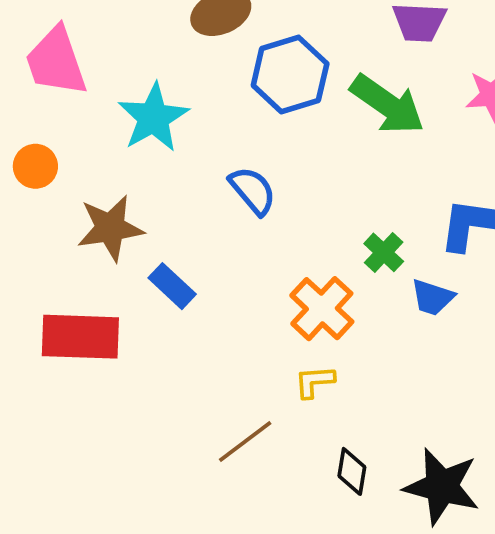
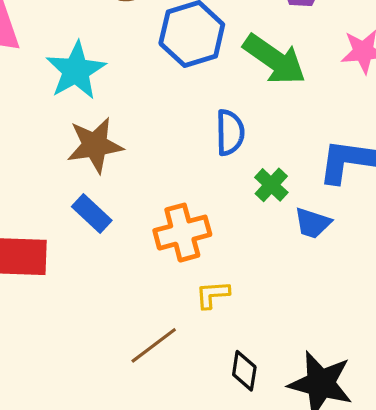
blue semicircle: (253, 191) -> (230, 132), moved, turned 39
brown star: (110, 228) -> (95, 145), moved
orange cross: (322, 309) -> (182, 233), moved, turned 32

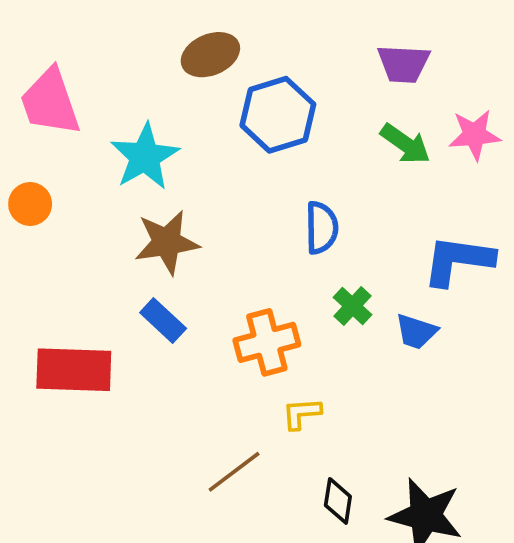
green arrow: (274, 59) -> (405, 144), moved, size x0.7
green cross: (271, 185) -> (352, 306), moved

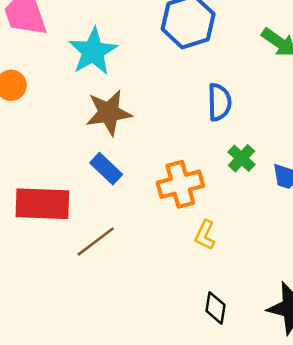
yellow L-shape: (301, 413) -> (205, 235), turned -60
brown line: (234, 472) -> (96, 242), moved
black diamond: (338, 501) -> (215, 308), moved

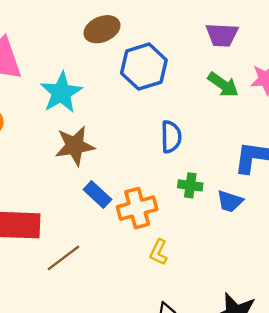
green cross: (241, 158) -> (190, 185), turned -35
blue rectangle: (106, 169) -> (97, 194), moved

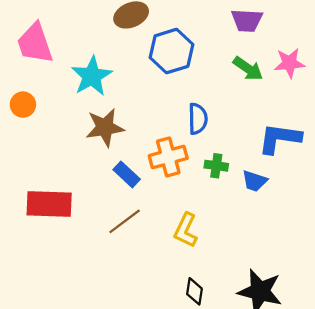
orange cross: (137, 208) -> (168, 157), moved
yellow L-shape: (159, 252) -> (186, 230), size x1.4
brown line: (63, 258) -> (125, 221), moved

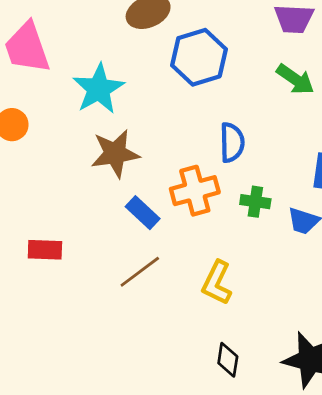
red rectangle: (49, 204) -> (45, 250), size x0.6

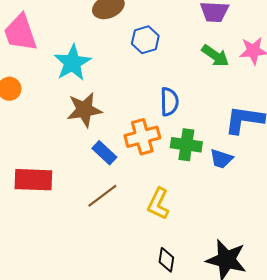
blue hexagon: (199, 57) -> (145, 40), size x0.7
green cross: (255, 202) -> (186, 145), size x1.4
red rectangle: (45, 250) -> (33, 180), size x1.5

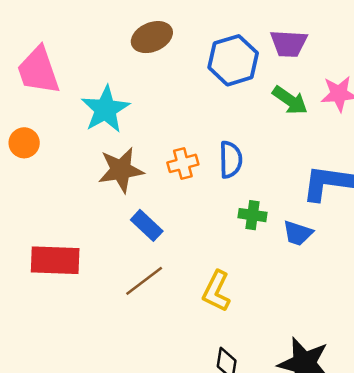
blue hexagon: (145, 40) -> (233, 60), moved, size x1.4
orange cross: (142, 137) -> (183, 163), moved, size x0.7
green cross: (186, 145) -> (253, 215), size x0.7

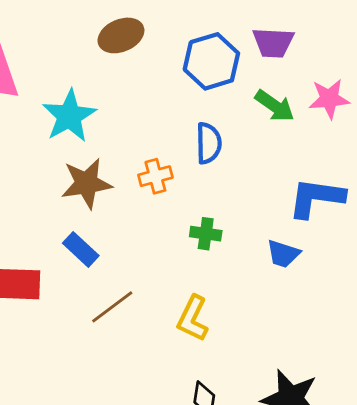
blue semicircle: (231, 160) -> (209, 143), moved
green cross: (253, 215) -> (206, 234), moved
blue rectangle: (147, 225) -> (81, 249), moved

